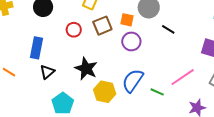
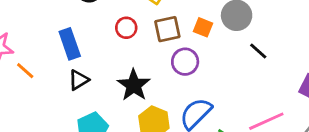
purple circle: (131, 41) -> (185, 62), moved
blue rectangle: (37, 48) -> (70, 44), turned -40

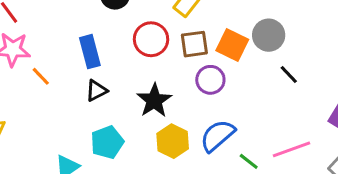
orange square: (203, 27) -> (232, 45), size x1.5
red circle: (126, 28) -> (151, 39), size x1.5

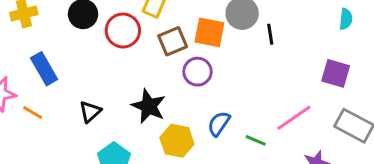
red circle: (151, 39) -> (123, 31), moved
blue rectangle: (90, 52) -> (44, 69), moved
black line: (289, 75) -> (270, 34), moved, turned 50
blue semicircle: (218, 136) -> (219, 124), size x0.7

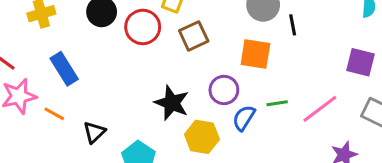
orange square: (209, 32) -> (255, 54), moved
purple circle: (197, 72) -> (224, 90), moved
black triangle: (90, 112) -> (94, 132), moved
green line: (256, 140) -> (277, 103), moved, turned -30

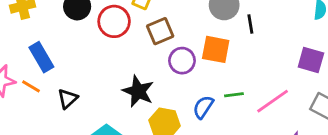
purple circle: (224, 90) -> (182, 61), moved
orange line: (54, 114) -> (31, 86), moved
black triangle: (94, 132) -> (68, 99), moved

